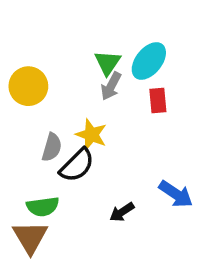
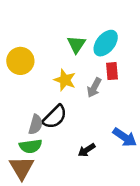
gray arrow: (111, 86) -> (94, 88), moved
yellow star: (91, 135) -> (65, 80), moved
gray semicircle: (52, 147) -> (36, 125), moved

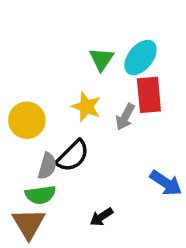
yellow circle: (20, 61) -> (27, 120), moved
red rectangle: (112, 71) -> (149, 95), size x1.5
black arrow: (87, 150) -> (101, 217), moved

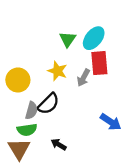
black arrow: (101, 217) -> (59, 144), moved, turned 63

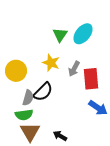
red rectangle: (99, 63) -> (91, 79), moved
black arrow: (59, 144) -> (60, 136), moved
brown triangle: (19, 149) -> (30, 132), moved

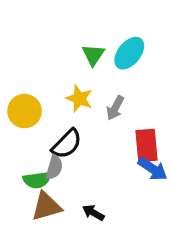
red rectangle: (91, 79) -> (146, 145), moved
gray semicircle: (28, 98) -> (54, 167), moved
brown triangle: (30, 132) -> (46, 206), turned 45

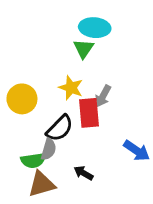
cyan ellipse: (129, 53) -> (95, 28), moved, turned 56
red rectangle: (146, 145) -> (89, 113), moved
black arrow: (93, 213) -> (83, 173), moved

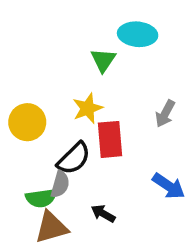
cyan ellipse: (95, 28) -> (138, 34), moved
yellow star: (71, 88) -> (88, 108), turned 30
gray arrow: (103, 96) -> (165, 114), moved

